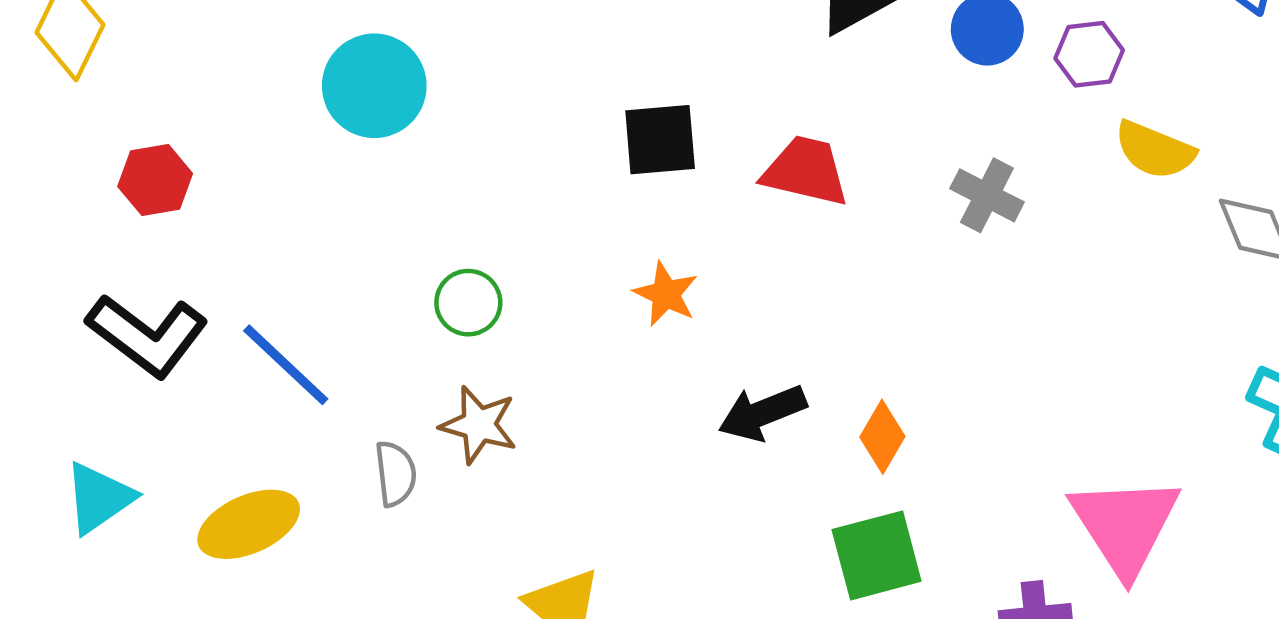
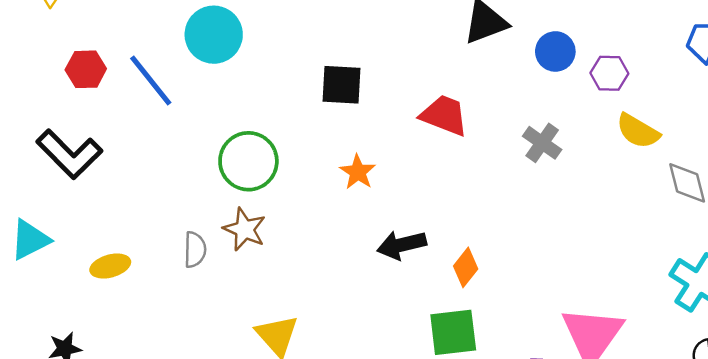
black square: (660, 140) -> (342, 85), moved
green circle: (468, 303) -> (248, 161), size x1.6
blue line: (286, 365) -> (151, 81), moved
yellow ellipse: (249, 524) -> (110, 266), size x0.7

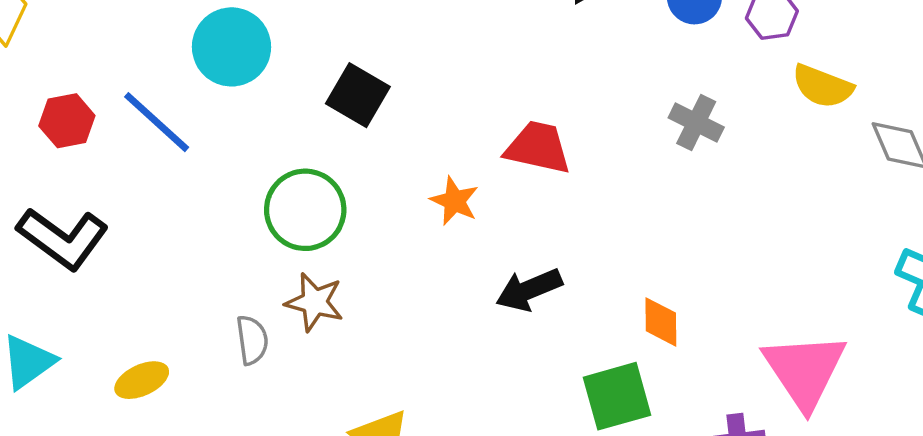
black square: (342, 85) -> (358, 95), moved, turned 36
red trapezoid: (444, 115) -> (538, 148), moved
orange diamond: (466, 267) -> (661, 322), moved, turned -30

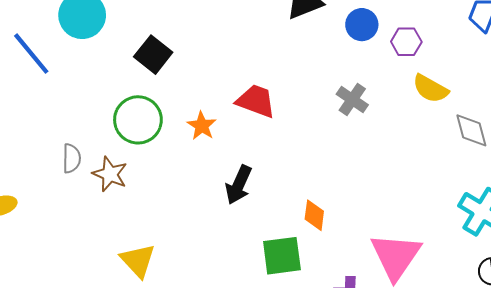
green circle: (305, 210) -> (138, 120), moved
black arrow: (529, 290) -> (239, 185), turned -51
gray semicircle: (252, 340) -> (72, 158), moved

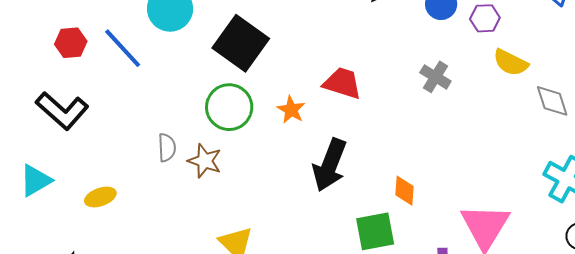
black square: (153, 55) -> (241, 43), size x1.5
black arrow: (239, 185) -> (330, 165), size x1.4

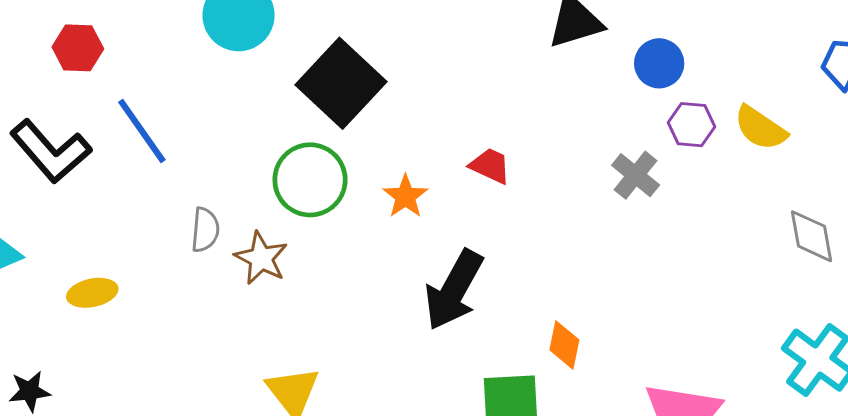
purple hexagon: (485, 18) -> (692, 125), moved
blue line: (123, 48) -> (142, 131), moved
yellow semicircle: (511, 63) -> (760, 128), moved
red trapezoid: (342, 83) -> (490, 166), size x0.7

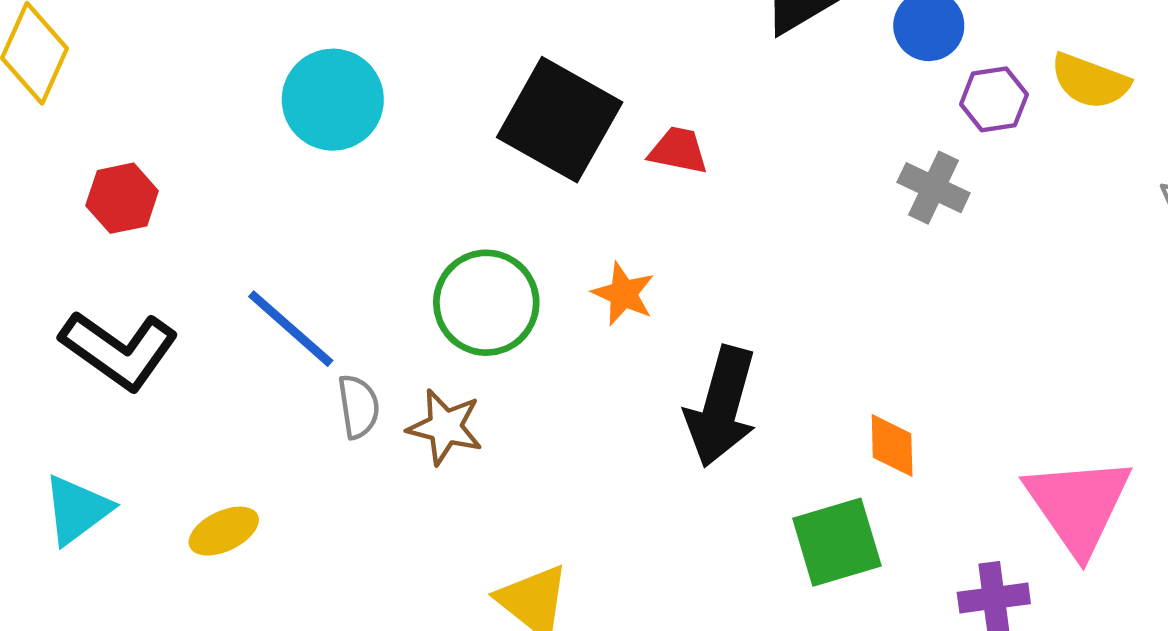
black square: (341, 83) -> (560, 120), moved
blue line: (142, 131) -> (291, 329), moved
red trapezoid: (490, 166) -> (678, 150), moved

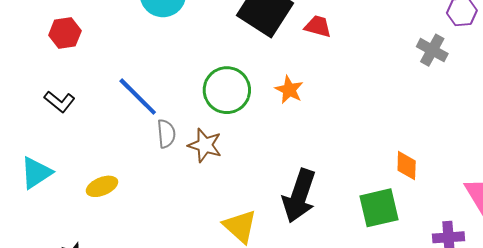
black L-shape: (119, 350) -> (60, 102), size x0.6
black arrow: (721, 407) -> (299, 196), moved

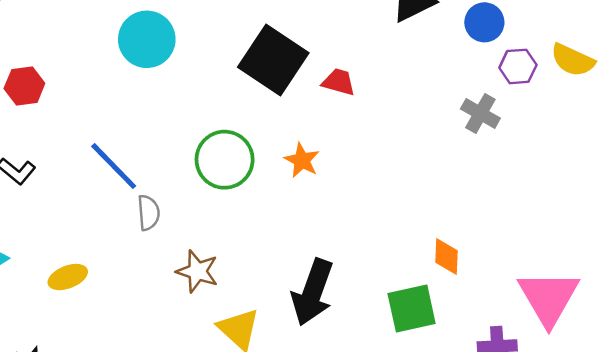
brown star: (205, 145) -> (197, 271), moved

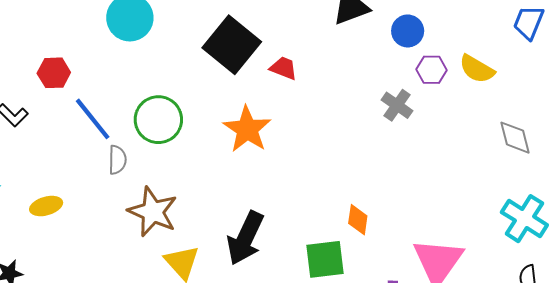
red hexagon: (24, 86) -> (54, 73), moved
green circle: (225, 160) -> (158, 120), moved
orange star: (302, 160) -> (247, 129), size x1.6
brown star: (197, 271) -> (153, 212), size x1.4

